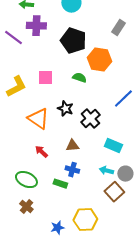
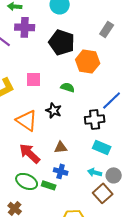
green semicircle: (79, 78) -> (68, 87), moved
black cross: (90, 119) -> (95, 119), moved, turned 36
red arrow: (41, 152) -> (30, 153), size x1.6
green ellipse: (26, 180) -> (27, 181), moved

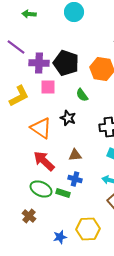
purple cross: (25, 27) -> (39, 63), moved
black pentagon: (62, 42) -> (66, 63), moved
green semicircle: (68, 87) -> (82, 95), turned -144

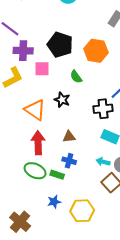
purple cross: (39, 63) -> (23, 51), moved
red arrow: (44, 161) -> (38, 143), turned 45
brown cross: (29, 216) -> (20, 222), moved, size x1.5
blue star: (60, 237) -> (54, 202), moved

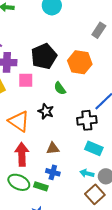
black pentagon: (60, 45) -> (44, 56), turned 30

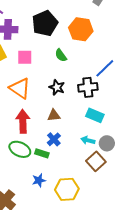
pink square: (26, 80) -> (25, 57), moved
black star: (46, 111) -> (57, 87), moved
blue cross: (53, 172) -> (54, 139), turned 32

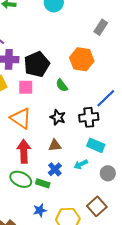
black pentagon: (45, 23) -> (37, 64), moved
cyan arrow: (88, 140) -> (81, 164), moved, turned -40
brown square: (96, 161) -> (97, 206), moved

